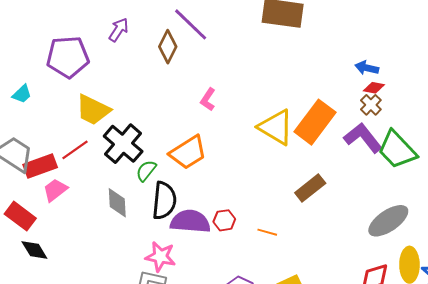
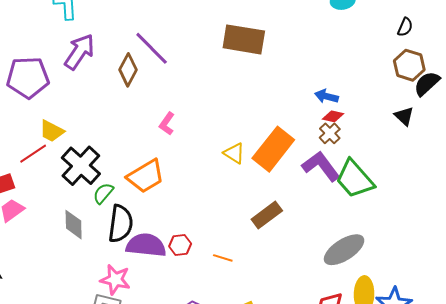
purple arrow: (119, 30) -> (79, 52), size x1.5
yellow trapezoid: (93, 110) -> (52, 131), size x0.7
yellow triangle: (276, 127) -> (234, 153), size x0.6
red line: (75, 150) -> (33, 154), moved

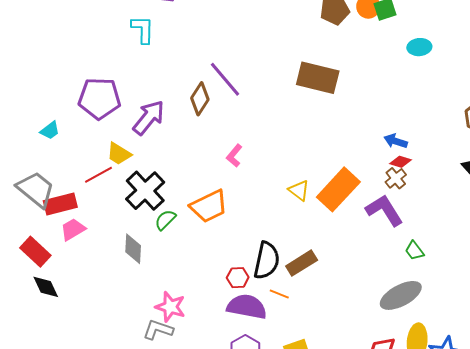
purple arrow: (79, 52) -> (149, 118), moved
green trapezoid: (355, 179) -> (414, 251), moved, size x0.5
brown rectangle: (267, 215) -> (302, 263), moved
black semicircle: (121, 224) -> (267, 260), moved
purple semicircle: (146, 245) -> (247, 307), moved

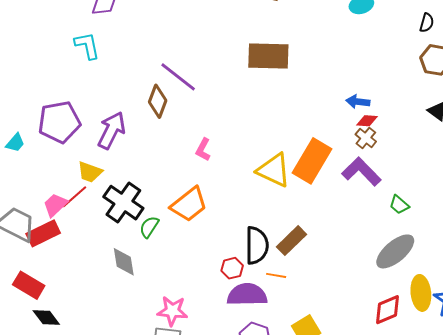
cyan trapezoid: (50, 131) -> (15, 143), moved
yellow triangle: (299, 190) -> (274, 170), size x1.6
pink trapezoid: (73, 229) -> (55, 205), moved

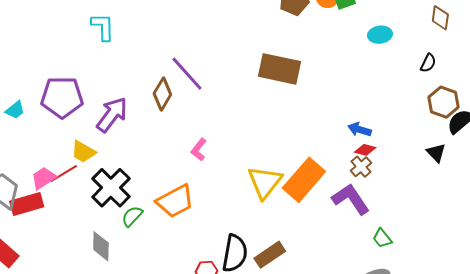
black semicircle: (427, 23) -> (428, 63), moved
yellow triangle: (274, 170) -> (265, 182), turned 33

